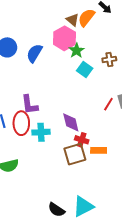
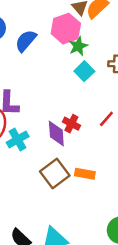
cyan cross: (41, 132) -> (18, 140), turned -36
red cross: (82, 140) -> (71, 124), moved
brown square: (75, 154) -> (55, 174), turned -30

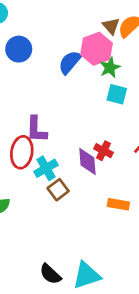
blue semicircle: (26, 41) -> (70, 62), moved
cyan square: (84, 71) -> (117, 94), turned -30
brown square: (55, 174) -> (58, 190), moved, size x0.7

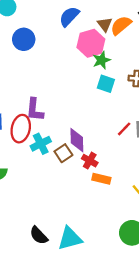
blue semicircle: (70, 62) -> (69, 16), moved
red cross: (104, 151) -> (90, 161), moved
brown square: (58, 190) -> (63, 153), moved

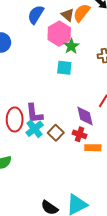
cyan square: (106, 84) -> (64, 68), moved
purple L-shape: (35, 110) -> (34, 113), moved
purple diamond: (77, 140) -> (85, 116), moved

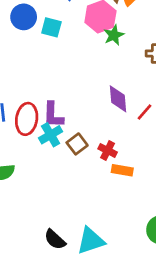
cyan square: (64, 68) -> (51, 27), moved
purple diamond: (85, 116) -> (118, 99), moved

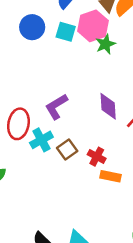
blue circle: (24, 17) -> (32, 27), moved
cyan square: (51, 27) -> (66, 32), moved
purple L-shape: (53, 115) -> (56, 107), moved, turned 56

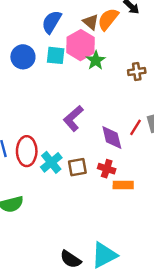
purple diamond: (108, 106) -> (112, 138), moved
purple L-shape: (56, 107) -> (73, 118), moved
brown square: (67, 149) -> (77, 167), turned 36

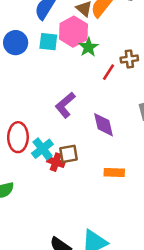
red line: (135, 127) -> (108, 72), moved
red cross: (107, 169) -> (56, 162), moved

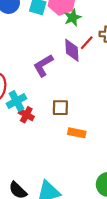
purple diamond: (103, 125) -> (72, 50), moved
brown square: (69, 154) -> (60, 108), moved

